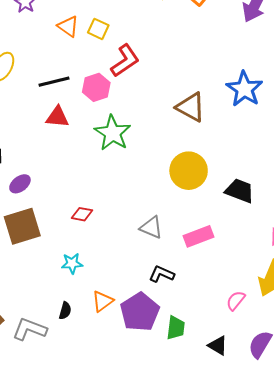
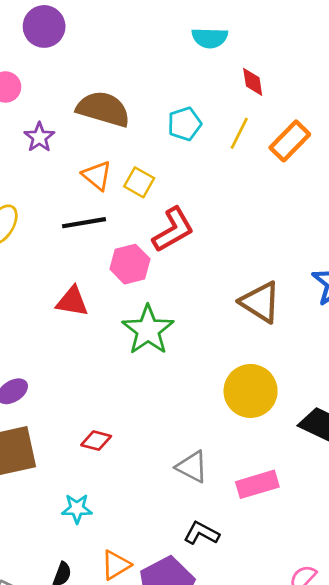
black line: (54, 82) -> (84, 223), moved

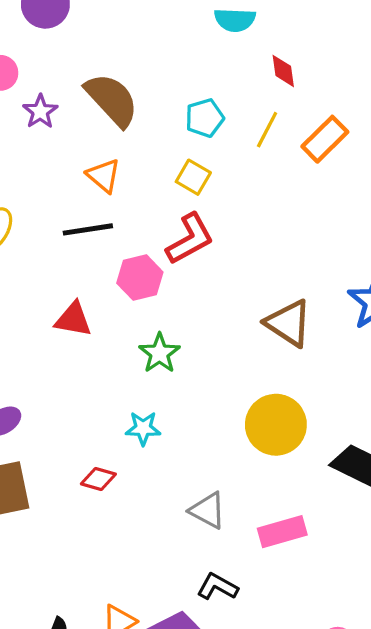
brown semicircle: (103, 109) -> (112, 100), turned 30
purple star: (39, 137) -> (40, 112), moved
yellow square: (139, 182) -> (193, 177), moved
green star: (148, 330) -> (159, 353), size x0.7
cyan star: (77, 509) -> (143, 428), moved

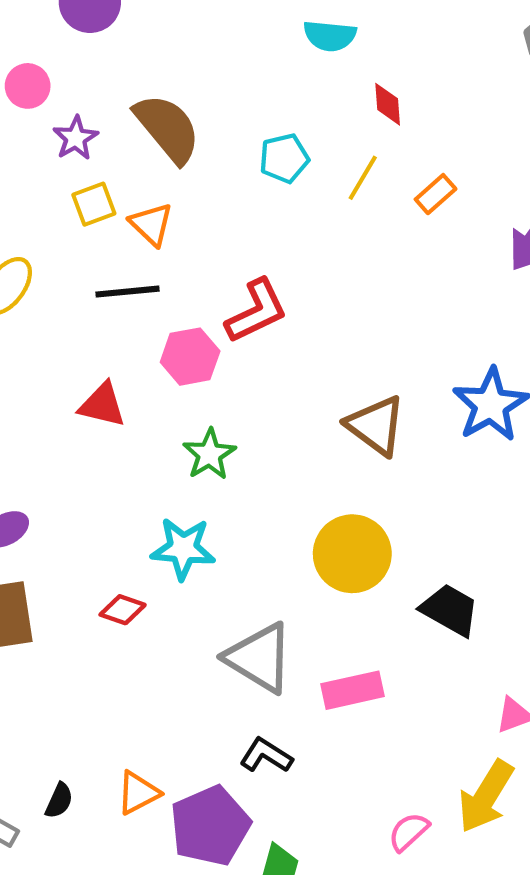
orange rectangle: (325, 139) -> (436, 194), size x0.7
yellow square: (193, 177) -> (94, 204), moved, turned 36
cyan star: (143, 428) -> (183, 549), size x1.4
gray triangle: (208, 510) -> (259, 658), size x1.5

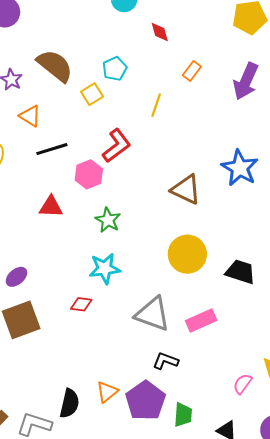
yellow line: (363, 178) -> (156, 105), moved
yellow square: (94, 204) -> (92, 94), moved
orange triangle: (151, 224) -> (30, 116), moved
black semicircle: (59, 801) -> (69, 403), size x1.6

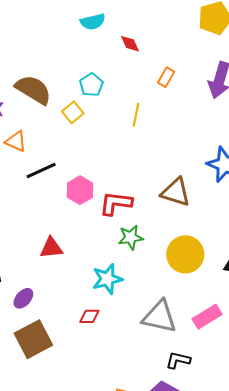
red L-shape: (117, 146) -> (116, 203), moved, turned -128
red triangle: (51, 207) -> (51, 248), moved
green star: (108, 220) -> (131, 237), moved, turned -30

